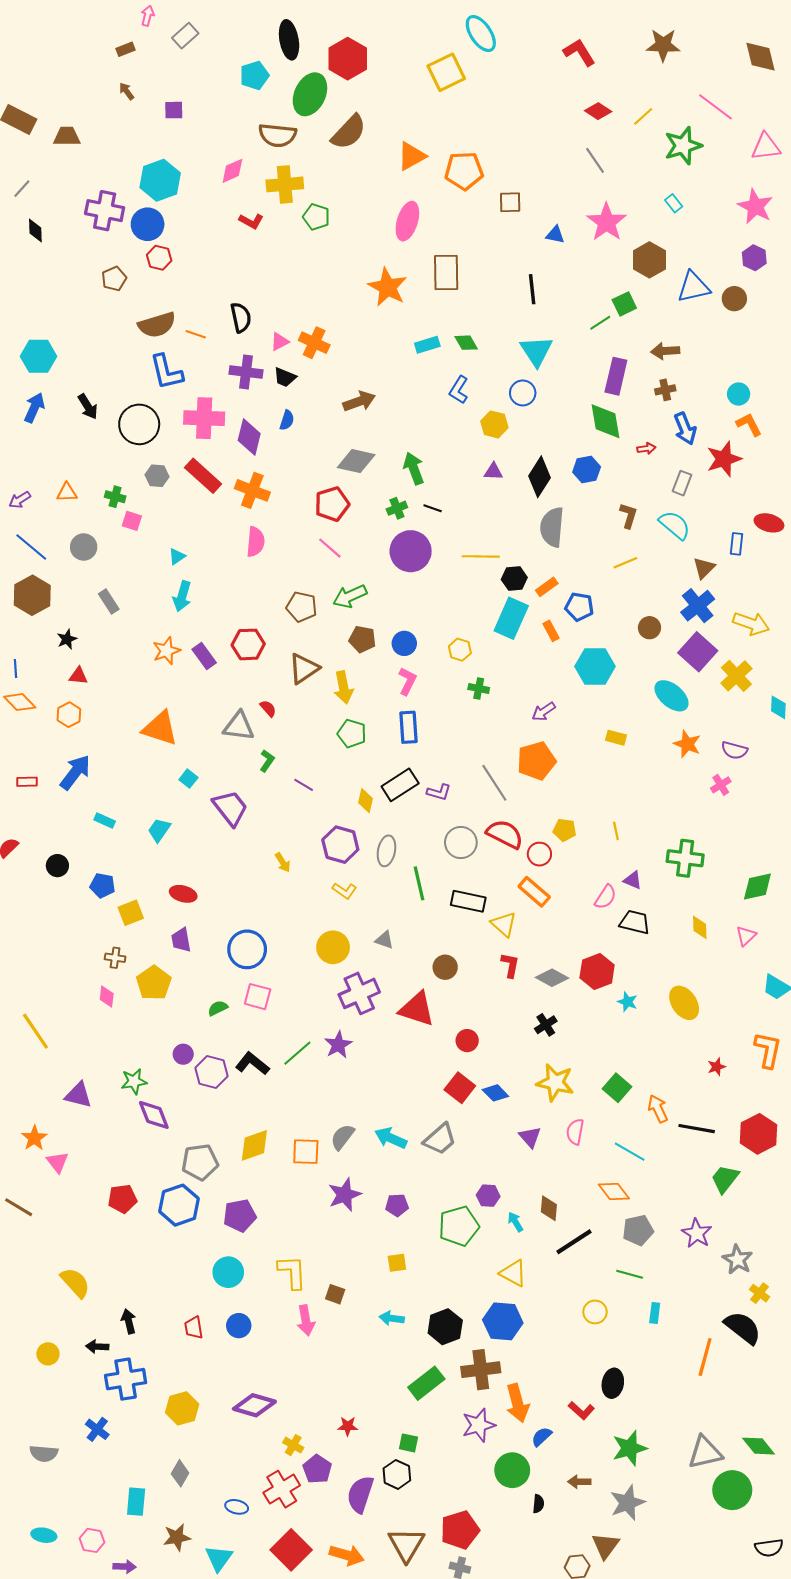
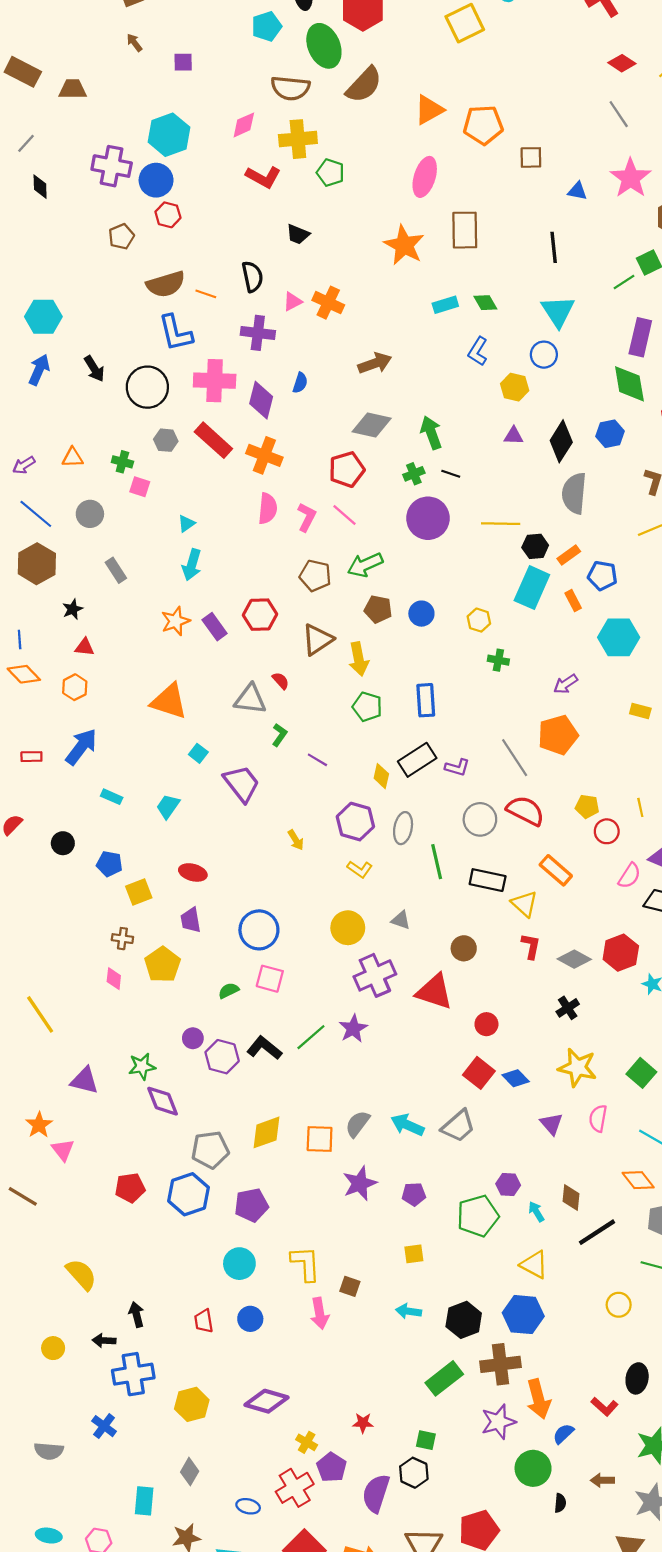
green ellipse: (310, 94) -> (324, 46), turned -48
red L-shape: (251, 221) -> (263, 177), size x1.4
black trapezoid: (285, 377) -> (298, 234), moved
pink L-shape: (407, 681) -> (307, 517), moved
red circle: (539, 854) -> (607, 831), moved

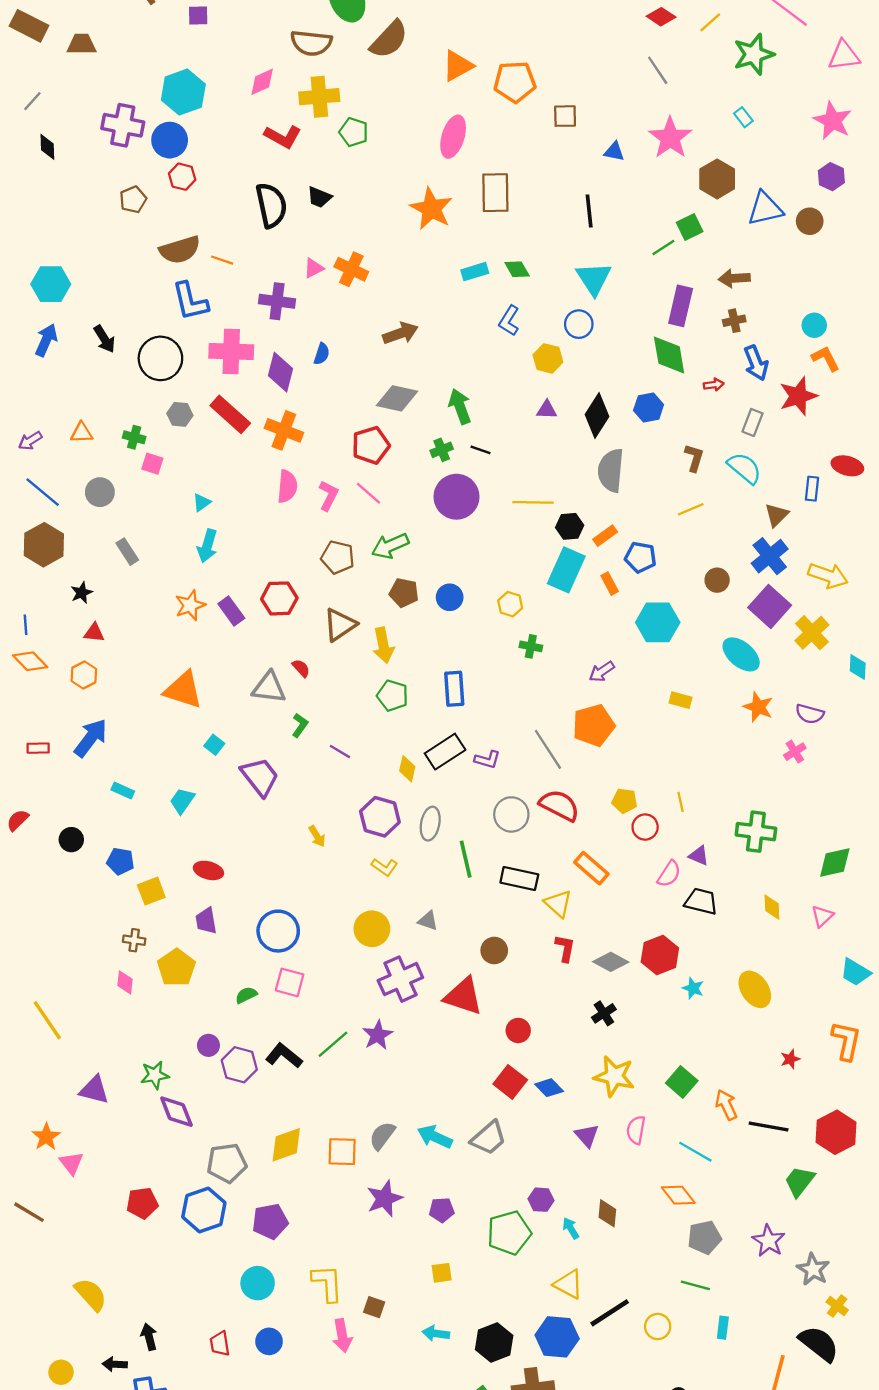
black semicircle: (252, 277) -> (271, 205), moved, size x1.4
black line: (597, 1232) -> (610, 1313), moved

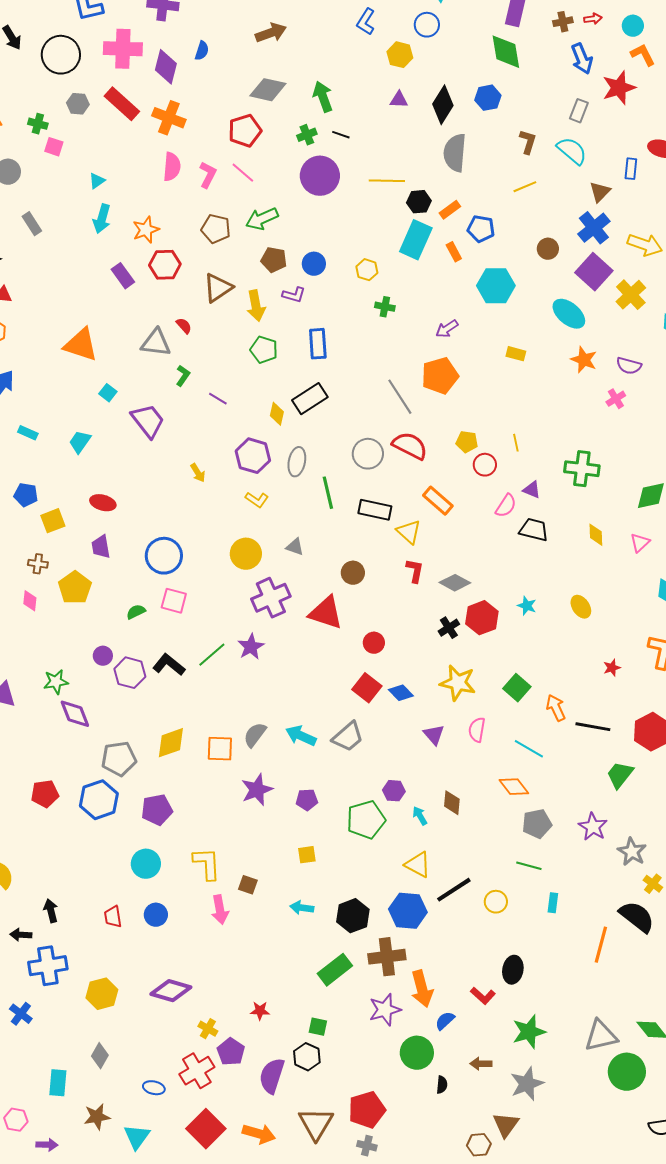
red arrow: (714, 385) -> (593, 19), moved
orange star: (190, 605) -> (146, 230), moved
purple L-shape: (487, 760) -> (294, 295), moved
red hexagon: (660, 955) -> (482, 618), moved
yellow ellipse: (755, 989) -> (581, 607), size x0.7

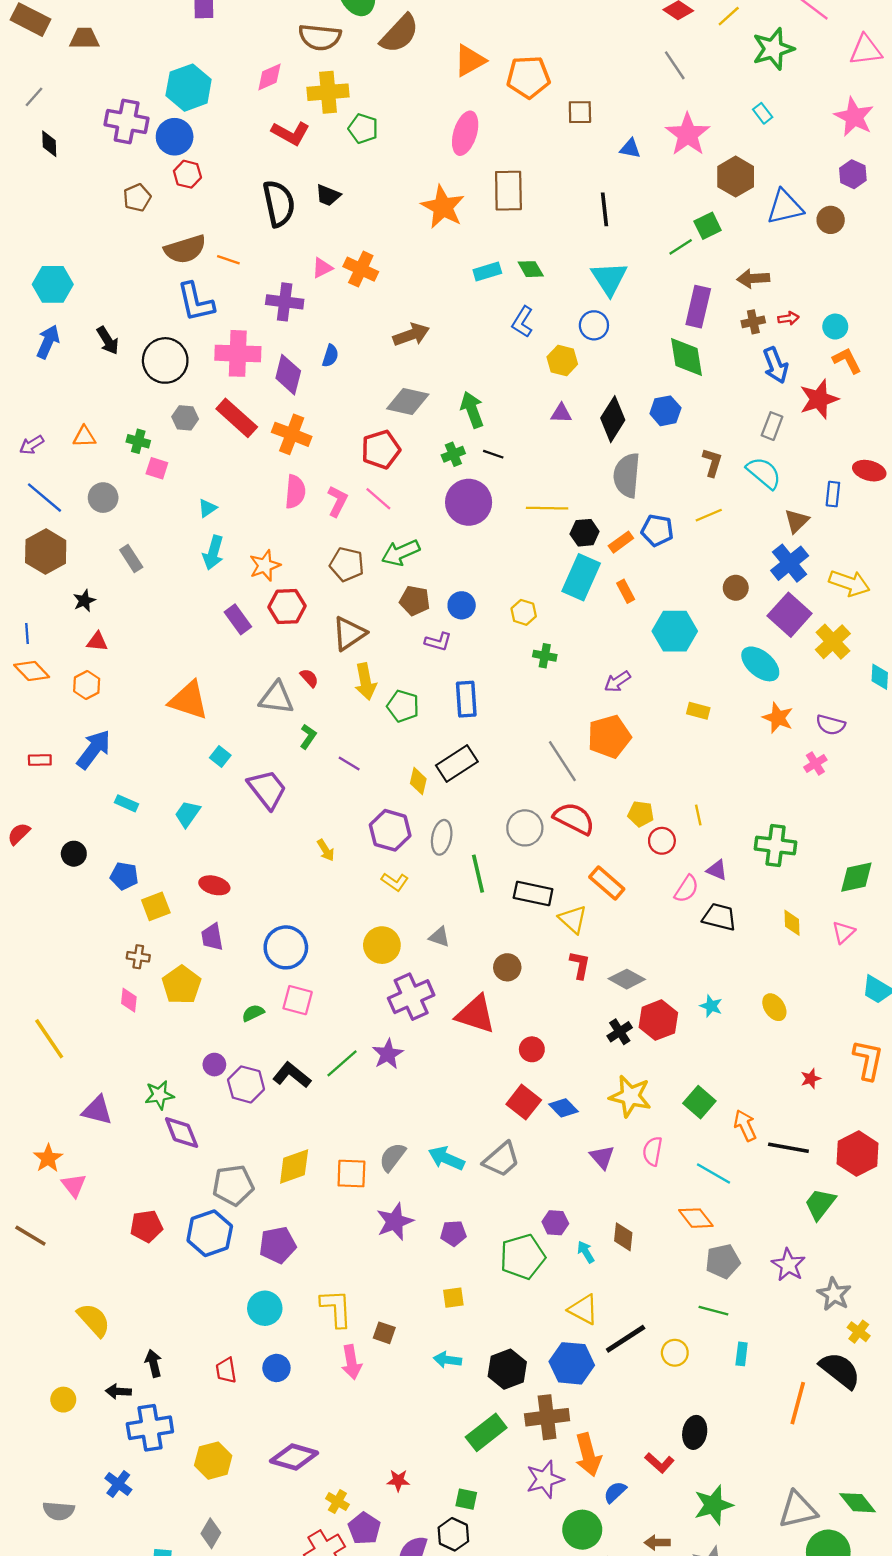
blue pentagon: (481, 229) -> (657, 530), moved
yellow arrow: (256, 306) -> (366, 681), moved

